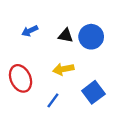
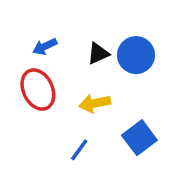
black triangle: (66, 36) -> (98, 53), turned -35
red ellipse: (21, 78) -> (38, 90), moved

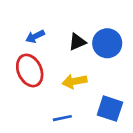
blue square: (139, 138) -> (110, 109), turned -35
blue line: (79, 150) -> (62, 118), turned 42

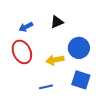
black triangle: (77, 42) -> (57, 22), moved
blue circle: (107, 43) -> (79, 48), moved

